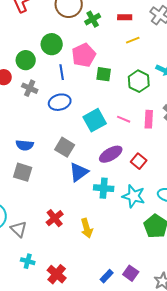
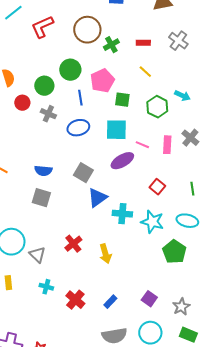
yellow line: (133, 40) -> (145, 72), moved, turned 64
cyan square: (95, 120) -> (116, 130), moved, turned 30
purple ellipse: (111, 154) -> (122, 161), moved
blue rectangle: (107, 276) -> (110, 302), moved

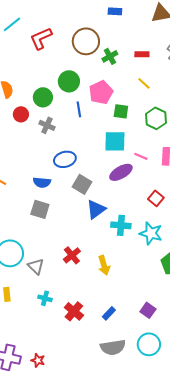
blue ellipse: (78, 128) -> (65, 159), moved

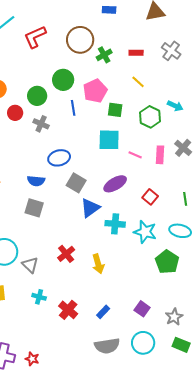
purple ellipse: (121, 172) -> (115, 184), moved

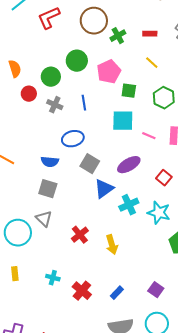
blue line: (73, 108) -> (84, 103), moved
cyan cross: (115, 224) -> (129, 205), turned -30
gray triangle: (30, 265) -> (44, 219), moved

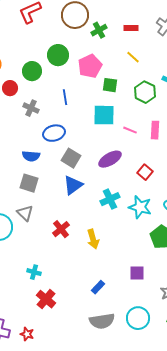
gray cross: (55, 105) -> (31, 108), moved
blue triangle: (104, 189) -> (73, 185), moved
purple square: (156, 290) -> (137, 273), moved, turned -35
red cross: (82, 291) -> (46, 299), moved

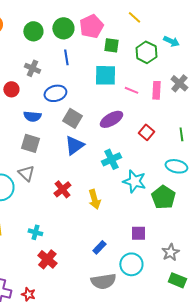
green circle: (58, 55) -> (63, 28), moved
red circle: (10, 88) -> (11, 89), moved
cyan star: (140, 207) -> (134, 181), moved
cyan circle: (138, 318) -> (131, 264), moved

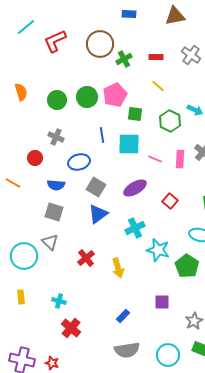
blue line: (66, 57) -> (102, 135), moved
cyan circle: (131, 264) -> (168, 355), moved

